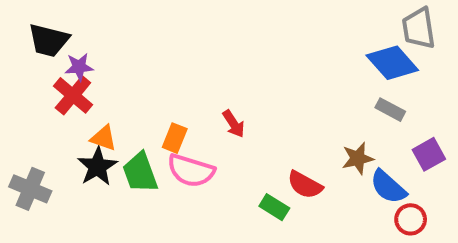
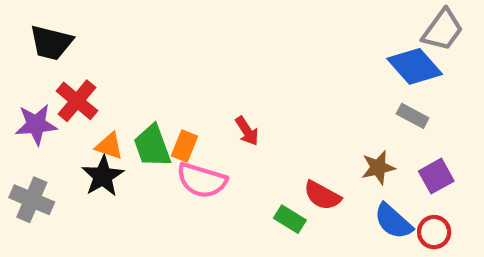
gray trapezoid: (419, 28) -> (443, 30), turned -135
purple star: (79, 67) -> (36, 124), moved, size x1.4
purple square: (429, 154) -> (436, 176), moved
green trapezoid: (140, 173) -> (152, 146), moved
blue semicircle: (388, 187) -> (393, 221), moved

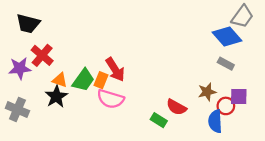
red arrow: (247, 131) -> (115, 69), moved, size x1.5
green trapezoid: (152, 146) -> (83, 80), turned -125
purple square: (436, 176) -> (239, 97), turned 30
blue semicircle: (393, 221) -> (215, 121), turned 45
red circle: (434, 232) -> (226, 106), moved

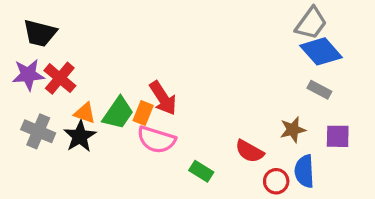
gray trapezoid: (242, 16) -> (311, 23), moved
purple star: (20, 68) -> (28, 75), moved
red circle: (226, 106) -> (276, 181), moved
gray cross: (17, 110) -> (38, 131), moved
green rectangle: (159, 120) -> (201, 171), moved

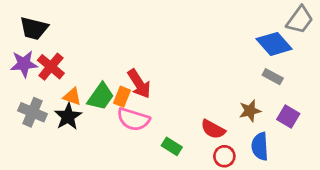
gray trapezoid: (311, 23) -> (300, 20), moved
purple square: (338, 136) -> (288, 116), turned 30
red circle: (276, 181) -> (224, 156), moved

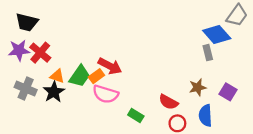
gray rectangle: (273, 77) -> (208, 53), moved, turned 48
red arrow: (139, 84) -> (110, 66), turned -30
orange rectangle: (122, 97) -> (96, 76), turned 32

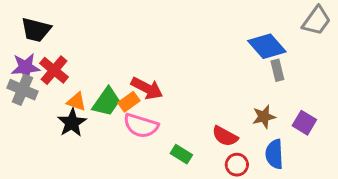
blue diamond: (217, 35) -> (267, 46), moved
gray cross: (26, 89) -> (22, 90), moved

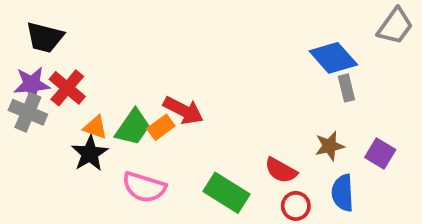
pink semicircle: (141, 126) -> (144, 187), moved
green rectangle: (181, 154) -> (227, 193), size x1.6

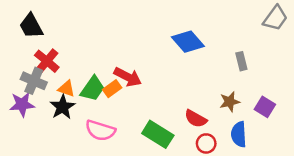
black trapezoid: (45, 37) -> (31, 26), turned 48
blue diamond: (333, 58) -> (188, 42), moved
purple star: (32, 84) -> (22, 104), moved
gray cross: (28, 112) -> (34, 81), moved

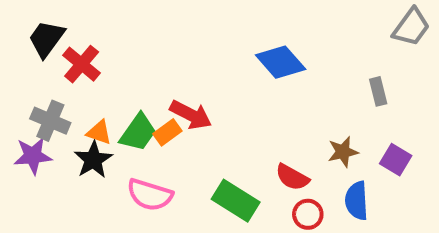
black trapezoid: (31, 26) -> (46, 39), turned 64
red cross: (47, 61) -> (82, 64), moved
gray rectangle: (241, 61) -> (378, 91), moved

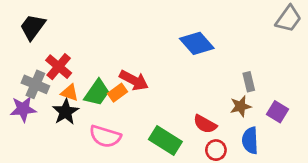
red cross: (82, 64) -> (59, 67), moved
gray rectangle: (378, 91) -> (249, 82), moved

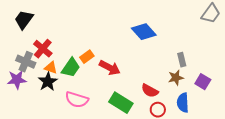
red arrow: (134, 80) -> (110, 68), moved
orange rectangle: (117, 93) -> (87, 57), moved

